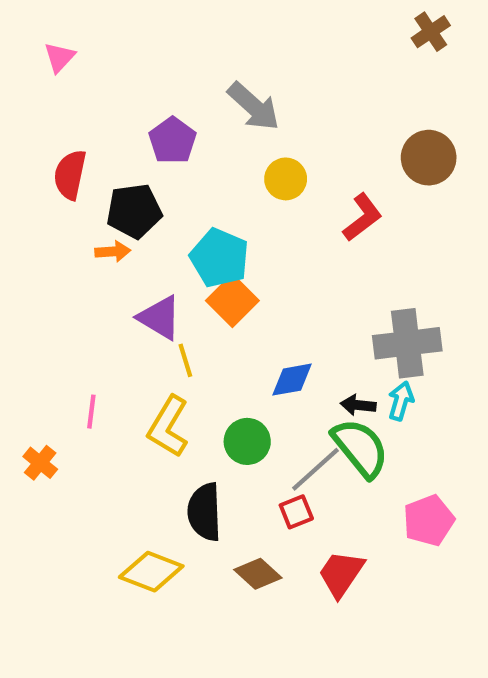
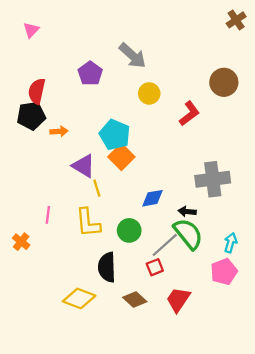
brown cross: (431, 32) -> (236, 20), moved
black pentagon: (134, 211) -> (31, 116), moved
cyan arrow: (401, 401) -> (231, 243), moved
yellow L-shape: (168, 427) -> (88, 223), turned -36

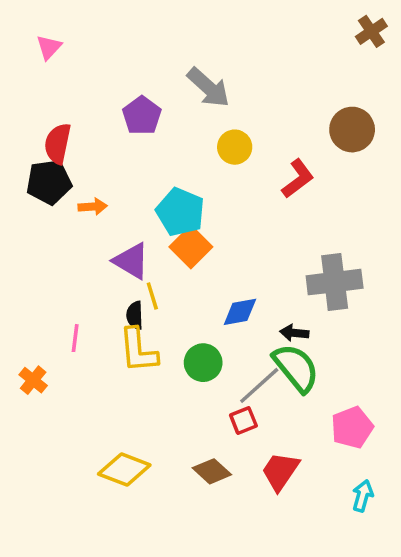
cyan arrow: (231, 243) -> (363, 496), moved
black semicircle: (107, 267) -> (135, 315), moved, size x0.6

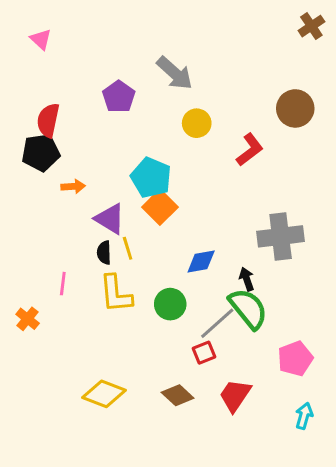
pink triangle: (49, 47) -> (41, 39), turned -30
orange arrow: (93, 207) -> (73, 186), moved
black semicircle: (135, 315) -> (104, 253), moved
black arrow: (294, 333) -> (247, 279), turned 65

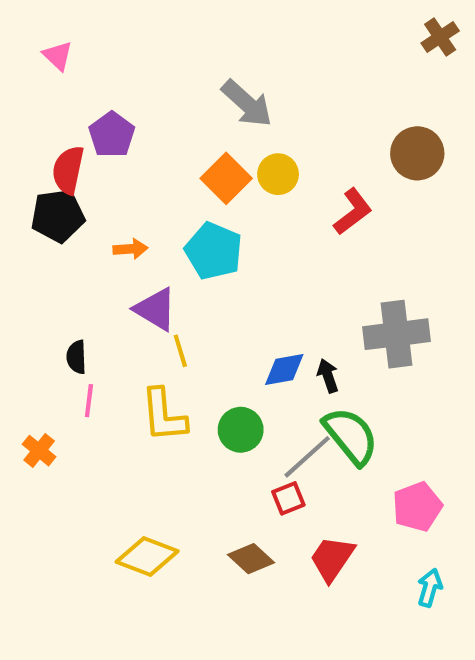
purple pentagon: (119, 97) -> (112, 135), moved
orange arrow: (73, 186) -> (130, 249), moved
orange square: (160, 207) -> (226, 178), moved
black semicircle: (104, 253) -> (76, 357), moved
black arrow: (247, 279) -> (328, 376), moved

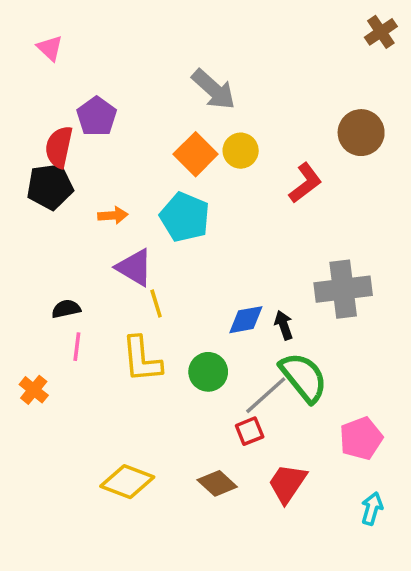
black semicircle: (76, 357) -> (66, 309), turned 80

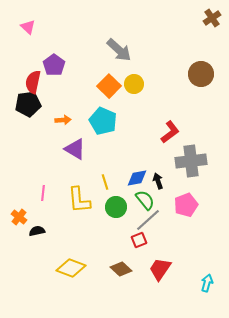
red L-shape: (305, 183) -> (170, 132), moved
yellow line: (156, 303) -> (105, 182), moved
black semicircle: (66, 309) -> (37, 231), moved
green semicircle: (304, 377) -> (145, 200), moved, size x0.7
pink pentagon: (361, 438) -> (186, 205), moved

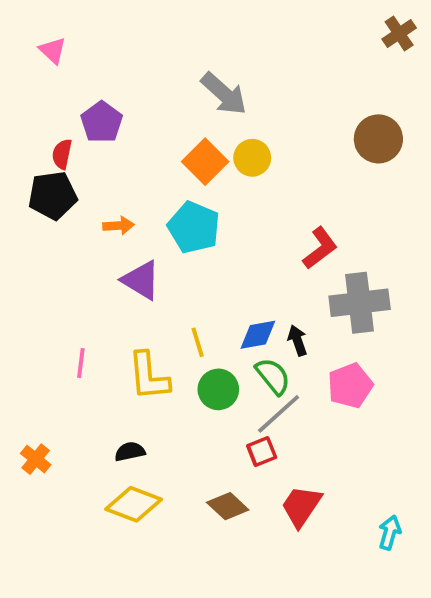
red semicircle: (33, 82) -> (62, 154), size x0.7
orange cross: (19, 217) -> (36, 459), moved
black semicircle: (37, 231) -> (130, 452), moved

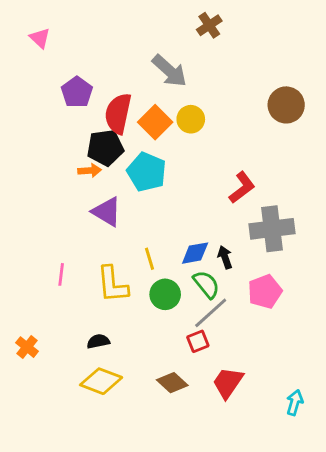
brown cross: (399, 33) -> (209, 25), moved
red semicircle: (62, 154) -> (118, 114), moved, size x1.8
black pentagon: (53, 195) -> (105, 148), moved

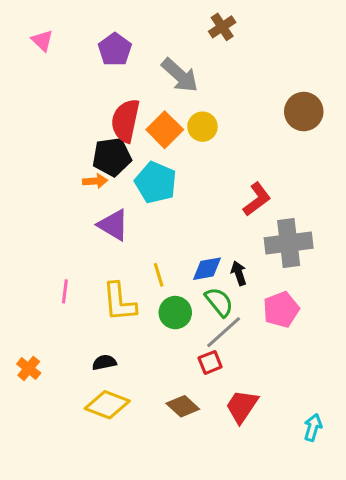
purple pentagon: (77, 92) -> (115, 50), moved

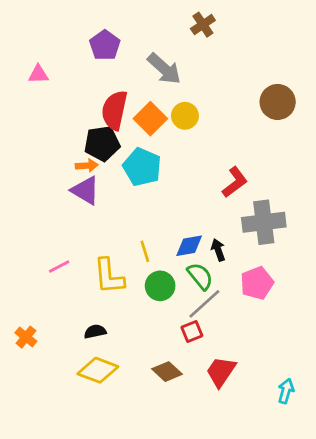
pink triangle: (42, 40) -> (38, 74), moved, turned -45
purple triangle: (113, 225) -> (85, 190), moved
pink line: (65, 291) -> (59, 267), turned 55

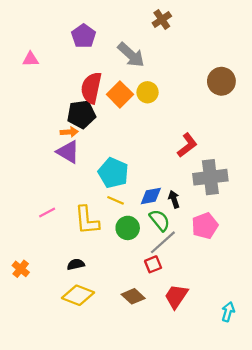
cyan pentagon: (142, 167) -> (113, 173), moved
yellow line: (145, 251) -> (116, 200), turned -49

